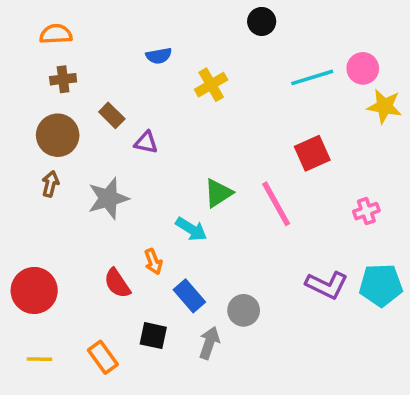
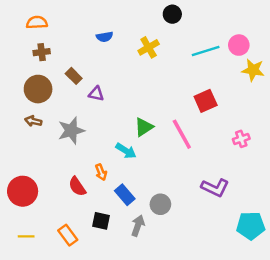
yellow cross: (211, 85) -> (149, 47), moved
brown arrow: (50, 184) -> (33, 121), turned -91
cyan pentagon: (381, 285) -> (251, 226), moved

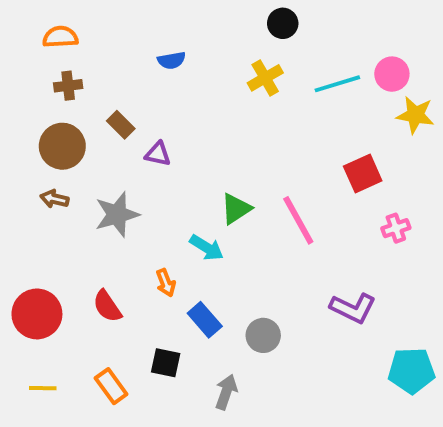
yellow cross: (149, 47) -> (265, 78), moved
red square: (206, 101) -> (363, 174), moved
red semicircle: (77, 186) -> (107, 306), moved
gray arrow: (138, 226) -> (226, 392), moved

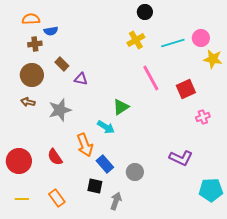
blue semicircle: (172, 60) -> (51, 31), moved
pink line: (298, 220) -> (151, 78), moved
orange arrow: (166, 283) -> (85, 145), size x1.6
black square: (166, 363) -> (95, 186), moved

